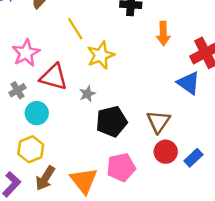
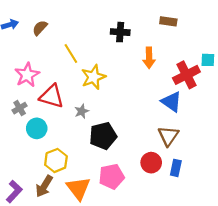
brown triangle: (158, 122) -> (168, 136), moved
yellow hexagon: (31, 149) -> (56, 160), moved
blue rectangle: (193, 158) -> (176, 168), turned -35

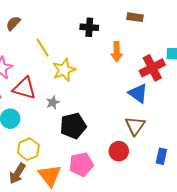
blue rectangle: (176, 168) -> (161, 156), moved

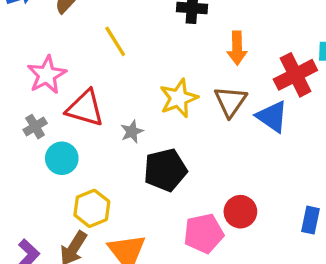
yellow star: (64, 70) -> (179, 98), moved
brown triangle: (135, 126) -> (230, 102), moved
pink pentagon: (81, 164) -> (204, 233), moved

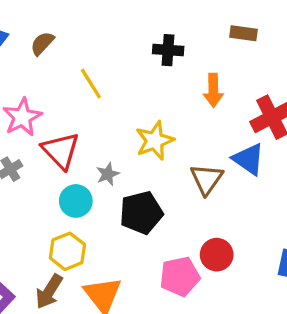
brown triangle: (230, 102) -> (207, 179), moved
red triangle: (85, 108) -> (61, 151), turned 30
cyan circle: (62, 158) -> (76, 201), moved

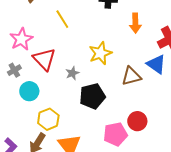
brown triangle: (207, 179) -> (131, 76), turned 40
cyan circle: (76, 201) -> (29, 91), moved

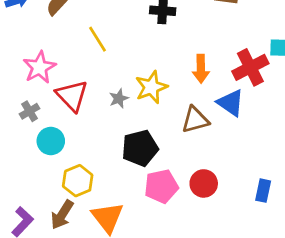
orange arrow: (135, 23) -> (201, 69), moved
gray star: (72, 73) -> (119, 99), moved
pink pentagon: (115, 134) -> (161, 186), moved

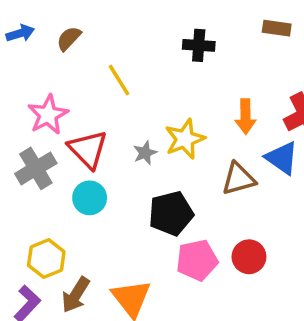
gray cross: (30, 111) -> (36, 168), size x1.6
cyan circle: (51, 141) -> (90, 198), moved
yellow hexagon: (78, 181) -> (46, 258), moved

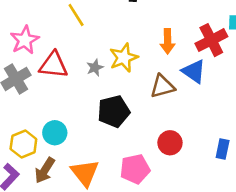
red triangle: (88, 149) -> (54, 65), turned -40
cyan circle: (90, 198) -> (55, 133), moved
pink pentagon: (197, 260) -> (135, 169), moved

